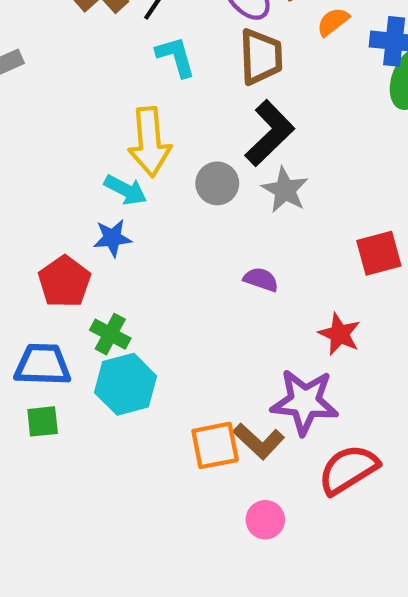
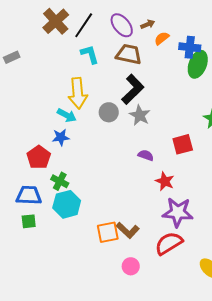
brown trapezoid: (261, 57) -> (129, 54), turned -76
purple semicircle: (261, 279) -> (146, 155), moved
purple star: (305, 402) -> (178, 212), moved

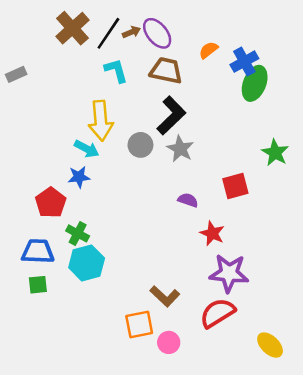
brown arrow: (148, 24) -> (131, 32), moved
blue cross: (190, 47) -> (244, 62), turned -35
orange square: (108, 232) -> (139, 324), moved

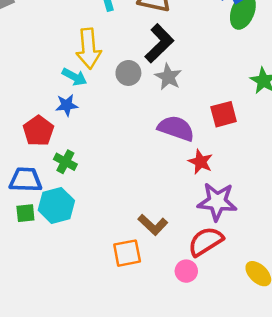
purple semicircle: (188, 200) -> (176, 128), size x1.8
cyan hexagon: (87, 263) -> (56, 205), moved
pink circle: (169, 342) -> (186, 271), moved

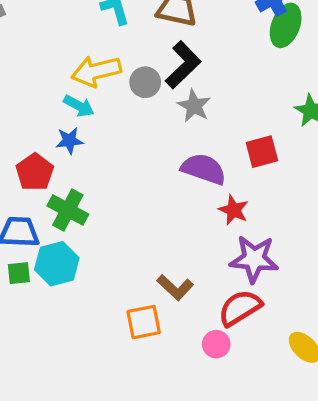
yellow arrow: (89, 49) -> (96, 71), turned 81
gray circle: (128, 73) -> (145, 82), moved
green cross: (65, 162) -> (68, 210), size x1.4

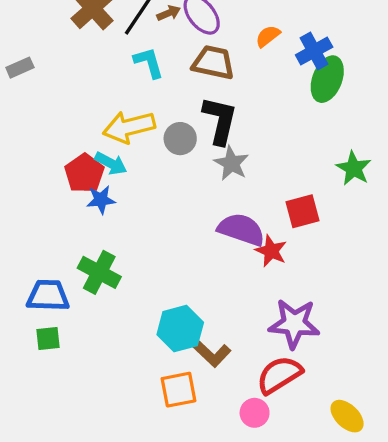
black L-shape: (183, 65) -> (220, 120), turned -33
red pentagon: (35, 172) -> (84, 173), moved
red star: (234, 210) -> (271, 251), moved
cyan hexagon: (57, 264) -> (180, 329), moved

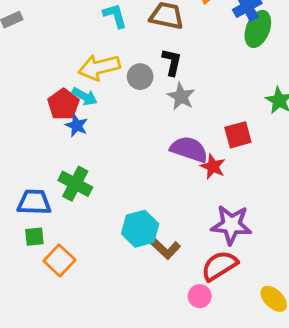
black L-shape: (220, 120) -> (172, 62), size x0.7
blue star: (101, 200) -> (77, 126), turned 30
orange square: (179, 390) -> (59, 260), moved, turned -36

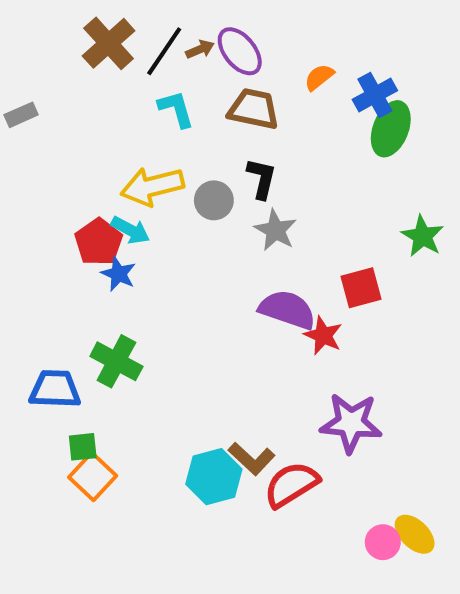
cyan hexagon: (140, 229) -> (214, 477), moved
green square: (34, 237) -> (83, 447), moved
red semicircle: (219, 266) -> (291, 485), moved
pink circle: (200, 296) -> (383, 542), moved

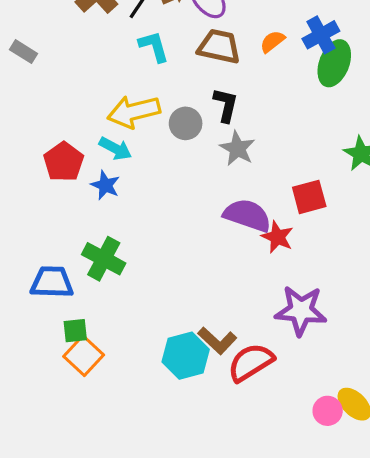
orange semicircle: (319, 77) -> (272, 42), moved
gray rectangle: (21, 115) -> (23, 52), turned 56
red pentagon: (99, 242) -> (64, 162), moved

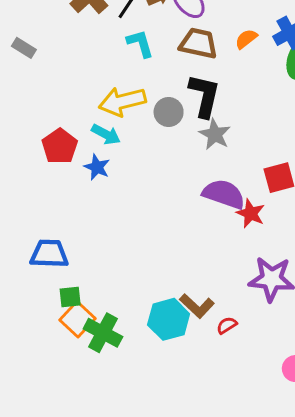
black L-shape: (226, 105) -> (204, 96), size x1.4
green cross: (104, 259) -> (103, 333), moved
red semicircle: (251, 362) -> (227, 325), size x0.5

